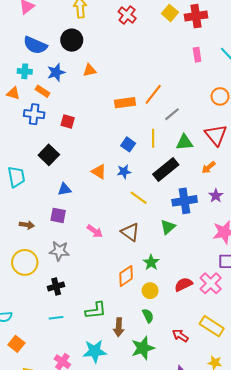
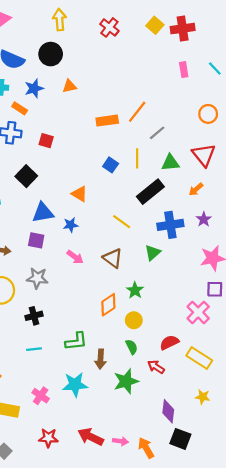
blue star: (124, 172) -> (71, 225), moved
blue triangle: (64, 189) -> (43, 213), size x1.5
red semicircle: (183, 284) -> (169, 342), moved
red arrow: (180, 336) -> (156, 367), moved

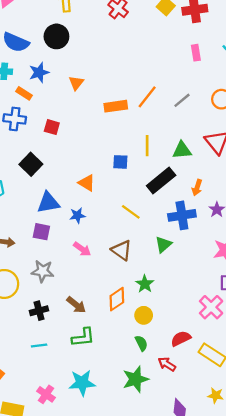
orange triangle: (69, 86) -> (76, 83), moved, turned -40
gray line: (157, 133) -> (182, 100), moved
blue square: (111, 165) -> (120, 162), moved, turned -32
orange arrow: (196, 189) -> (197, 188), moved, turned -32
brown arrow: (101, 359) -> (76, 305), moved, turned -54

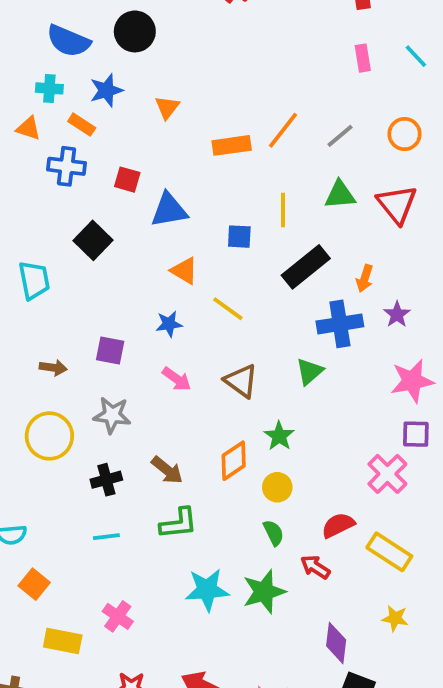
green triangle: (182, 150) -> (340, 195), moved
blue triangle: (48, 203) -> (169, 210), moved
yellow line: (131, 212) -> (228, 309), moved
cyan star: (82, 383) -> (207, 590), moved

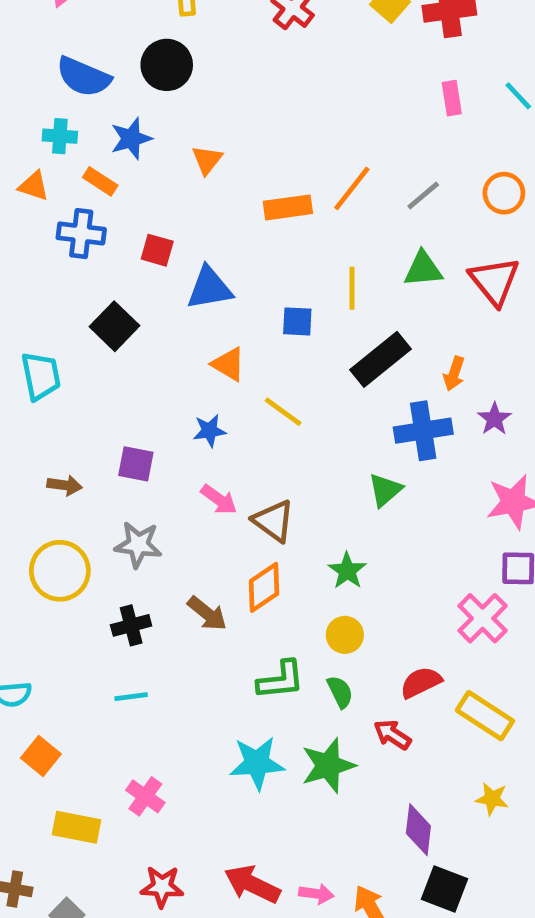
brown triangle: (241, 381) -> (274, 521), moved
orange diamond: (234, 461) -> (264, 587), moved
green L-shape: (179, 523) -> (281, 680), moved

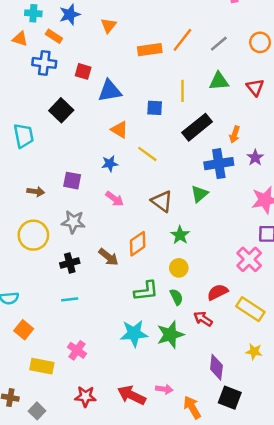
red triangle: (494, 281) -> (255, 87), size x0.7
brown triangle: (274, 521) -> (162, 201), moved
pink arrow: (316, 894) -> (164, 389), moved

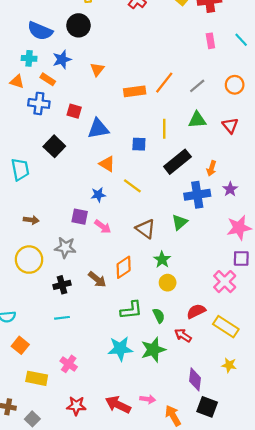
purple square: (72, 181) -> (80, 217), moved
yellow circle: (179, 268) -> (168, 283), moved

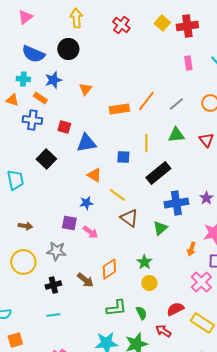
orange arrow: (212, 168) -> (191, 249), moved
brown triangle: (146, 229) -> (129, 218), moved
orange square: (20, 345) -> (15, 340), turned 35

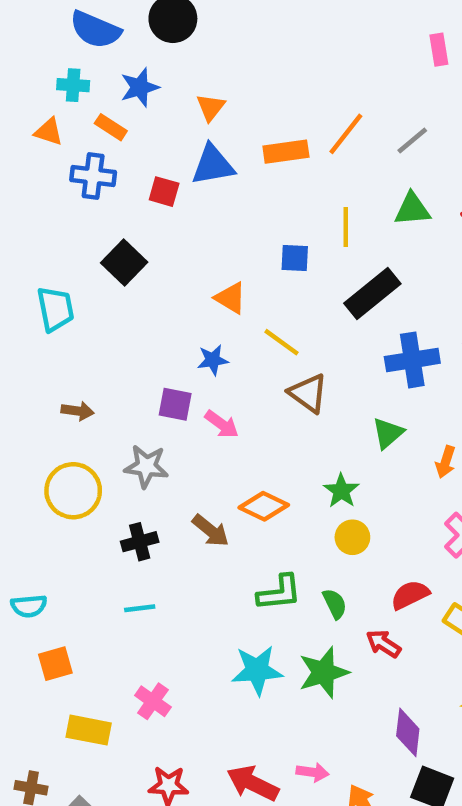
blue triangle: (86, 143) -> (213, 165), moved
green triangle: (160, 228) -> (388, 433), moved
orange diamond: (109, 269) -> (264, 506), turned 60

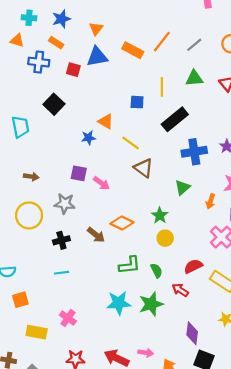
orange rectangle: (111, 127) -> (56, 43), moved
orange rectangle: (286, 152) -> (133, 50), turned 36
blue star: (213, 360) -> (88, 138), moved

